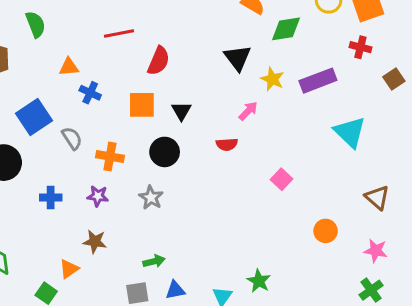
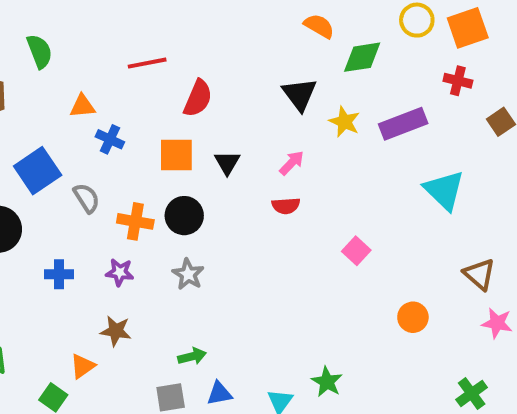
pink arrow: (248, 111) -> (292, 163), moved
black circle: (165, 152) -> (184, 216), moved
pink star: (376, 251) -> (497, 323), moved

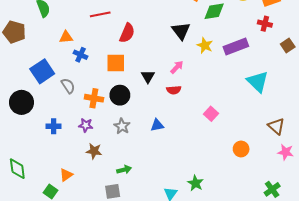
black triangle: (227, 163) -> (148, 76), moved
brown star: (116, 331) -> (94, 151), moved
blue triangle: (219, 393) -> (157, 125), moved

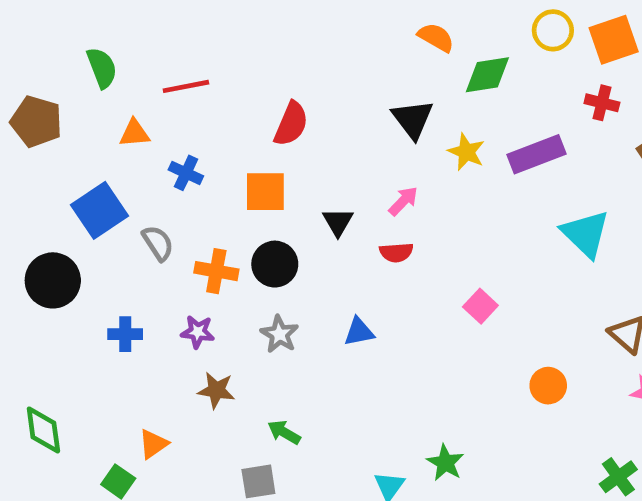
red line: (100, 14) -> (186, 86), moved
orange triangle: (66, 37) -> (135, 133), moved
green arrow: (124, 170) -> (284, 432), turned -136

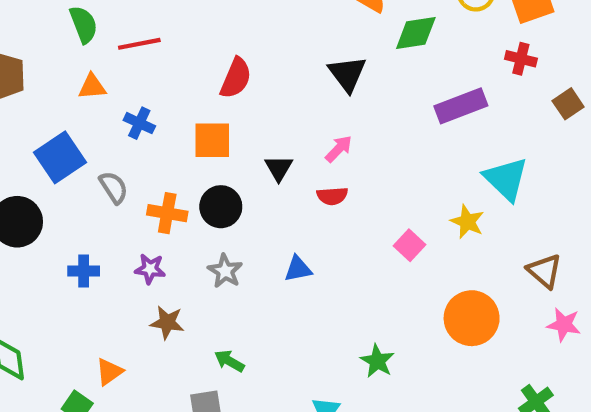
green semicircle: (102, 68) -> (84, 24), moved
yellow star: (466, 152) -> (467, 222), moved
orange circle: (548, 386) -> (472, 318), size x1.6
green star: (445, 463) -> (377, 361), moved

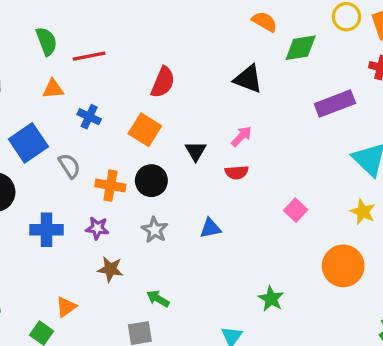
black triangle: (347, 74) -> (248, 79), turned -32
orange square: (212, 140) -> (145, 130), turned 32
yellow star: (467, 222) -> (363, 212), moved
blue cross: (84, 271) -> (46, 230), size x1.4

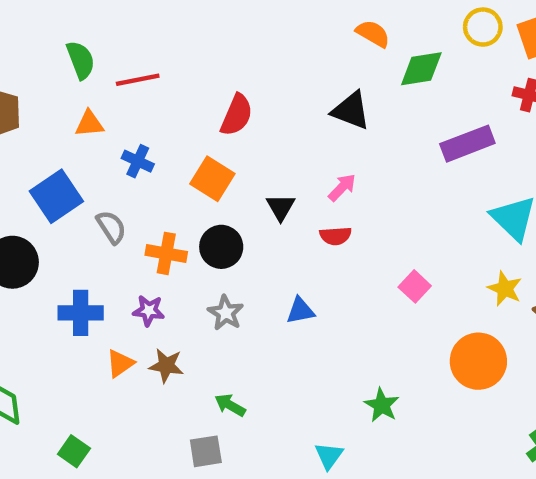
orange triangle: (66, 307) -> (120, 363), moved

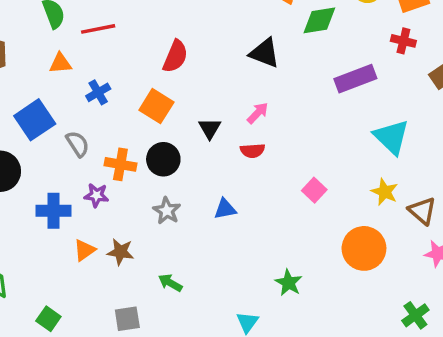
blue cross: (138, 161) -> (98, 92), turned 35
purple star: (149, 311) -> (96, 195), moved
gray square: (206, 451) -> (127, 319), moved

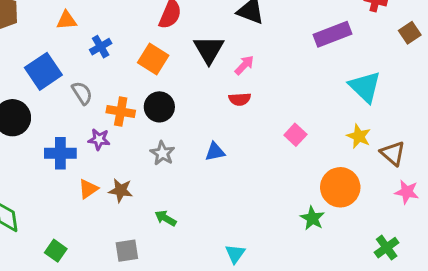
black triangle: (210, 128) -> (209, 50), moved, size x1.5
green star: (289, 283) -> (312, 218), moved

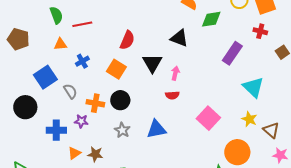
purple rectangle: (333, 34) -> (232, 53), turned -35
pink arrow: (244, 65) -> (175, 73), turned -32
pink square: (295, 135) -> (208, 118), size x1.6
blue triangle: (215, 152) -> (156, 129), size x1.5

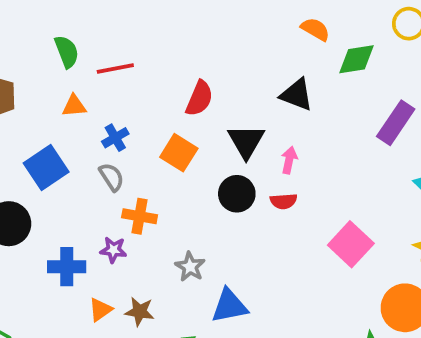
gray semicircle: (70, 91) -> (112, 177), moved
black circle: (120, 100) -> (237, 194), moved
blue triangle: (156, 129) -> (229, 306), moved

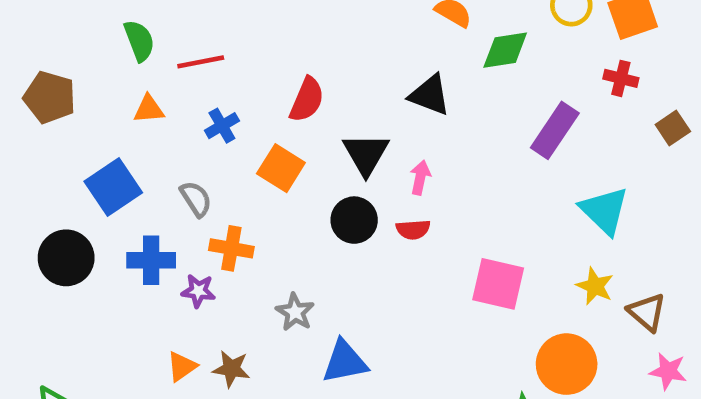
blue cross: (115, 138) -> (222, 126), moved
pink square: (351, 244) -> (498, 284), turned -30
blue cross: (67, 267) -> (151, 260), moved

